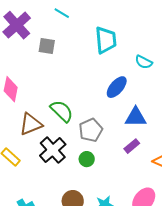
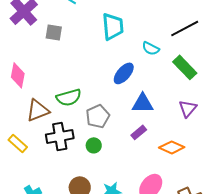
green semicircle: (62, 111) -> (69, 97), turned 120
black cross: (53, 150) -> (60, 136), turned 32

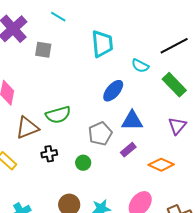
gray pentagon: (98, 116) -> (100, 134), moved
black cross: (60, 136) -> (49, 154), size x0.6

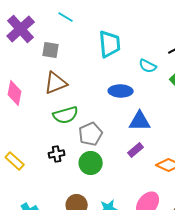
blue ellipse: (113, 91) -> (121, 91), turned 50
brown triangle: (27, 128) -> (56, 83), moved
gray pentagon: (100, 134) -> (91, 134), moved
green circle: (83, 163) -> (91, 163), size x1.5

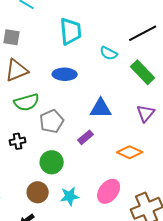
blue ellipse: (121, 91) -> (65, 74), moved
purple rectangle: (136, 150) -> (86, 137), moved
green circle: (91, 163) -> (52, 162), moved

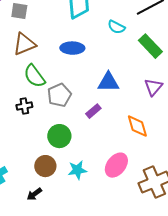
green semicircle: (27, 102) -> (34, 76), turned 70
black cross: (18, 141) -> (24, 106), moved
orange diamond: (130, 152) -> (137, 126), turned 50

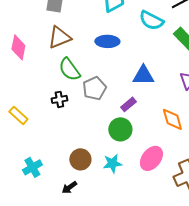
cyan semicircle: (116, 27) -> (151, 20), size x1.4
green circle: (59, 136) -> (120, 129), moved

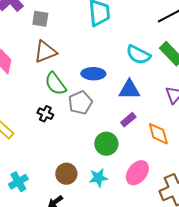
cyan semicircle: (151, 20) -> (138, 55), moved
blue ellipse: (107, 41) -> (93, 74), moved
black cross: (59, 99) -> (45, 114), turned 35
purple rectangle: (128, 104) -> (128, 120), moved

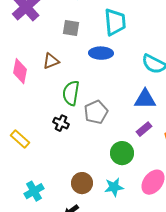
gray square: (40, 19) -> (71, 28), moved
brown triangle: (45, 52) -> (51, 61), moved, size x0.7
blue ellipse: (93, 74) -> (101, 53), moved
green semicircle: (55, 84) -> (71, 93), turned 45

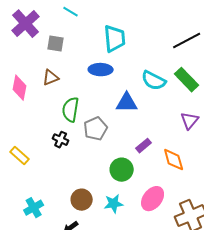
gray square: (71, 28) -> (56, 44), moved
blue triangle: (145, 99) -> (127, 103), moved

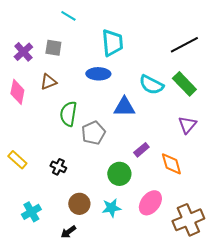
purple cross: (26, 24) -> (23, 52), moved, size x0.7
black cross: (61, 140) -> (58, 167), moved

